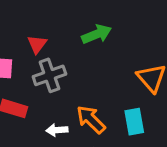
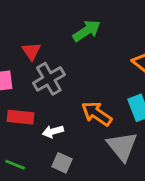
white arrow: (57, 130) -> (53, 131), moved

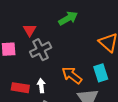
red rectangle: (21, 117) -> (20, 88), moved
white arrow: (53, 131) -> (41, 86), turned 96

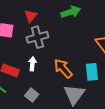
white arrow: (41, 86) -> (32, 64), moved

